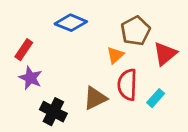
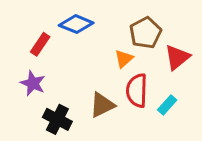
red rectangle: (24, 50) -> (40, 44), moved

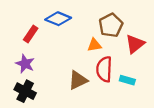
orange triangle: (124, 59) -> (94, 45), turned 32
cyan rectangle: (167, 105) -> (127, 80), turned 64
black cross: (57, 119) -> (25, 91), moved

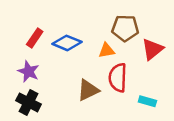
blue diamond: (58, 19) -> (67, 43), moved
brown pentagon: (111, 25) -> (125, 28), turned 30
cyan rectangle: (127, 80) -> (147, 101), moved

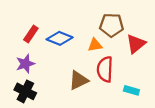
purple star: (29, 71) -> (25, 64), turned 30

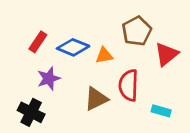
brown pentagon: (112, 25) -> (137, 31), turned -30
orange triangle: (95, 45) -> (104, 55), moved
purple star: (25, 64) -> (49, 78), moved

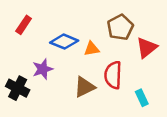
red rectangle: (38, 42) -> (24, 25), moved
cyan rectangle: (161, 111) -> (142, 98), turned 49
black cross: (31, 112) -> (18, 88), moved

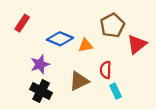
red semicircle: (113, 75) -> (106, 70), size x0.7
black cross: (18, 88) -> (41, 91), moved
cyan rectangle: (142, 98) -> (116, 91), moved

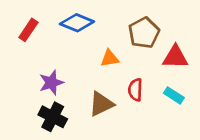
blue diamond: (60, 39) -> (77, 23), moved
red triangle: (137, 44) -> (175, 57), turned 40
cyan rectangle: (116, 91) -> (174, 95), moved, turned -32

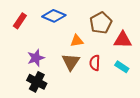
brown triangle: (101, 104) -> (71, 62), moved, turned -30

